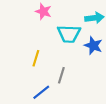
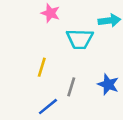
blue star: (93, 45) -> (108, 84), moved

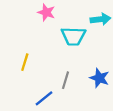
yellow line: (42, 67) -> (25, 62), moved

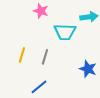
gray line: (65, 80) -> (45, 57), moved

